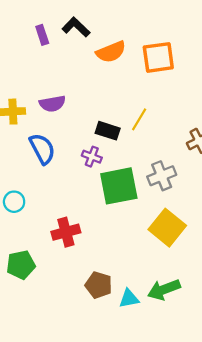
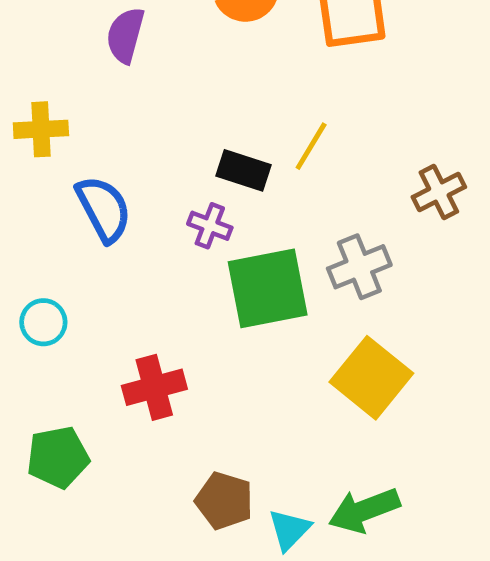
purple semicircle: (52, 104) -> (125, 35), moved, turned 115
cyan triangle: (129, 299) -> (289, 530), turned -35

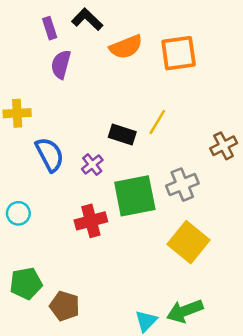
purple cross: (210, 226) -> (92, 165), moved, turned 30
red cross: (154, 387) -> (91, 221), moved
brown pentagon: (224, 501) -> (65, 306), moved

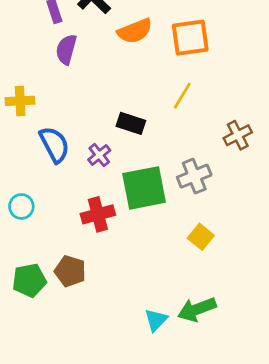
yellow line: (157, 122) -> (182, 96), moved
yellow square: (189, 242) -> (201, 237), size x0.6
brown pentagon: (65, 306) -> (70, 271), moved

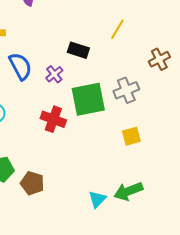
red cross: (98, 214) -> (53, 119), turned 35
yellow square: (201, 237) -> (131, 136), turned 36
brown pentagon: (70, 271) -> (32, 183), moved

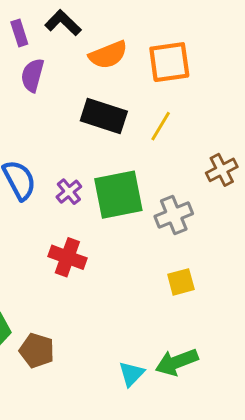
black rectangle: (78, 50) -> (104, 116), moved, size x1.4
green square: (88, 99) -> (118, 195), moved

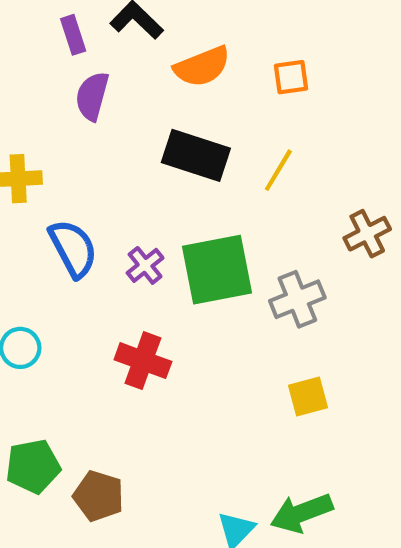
orange square: (169, 62) -> (291, 77), size x0.6

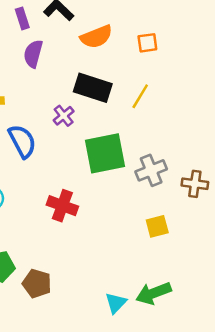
brown cross: (367, 234) -> (195, 184), moved, turned 35
purple cross: (145, 265) -> (64, 116), moved

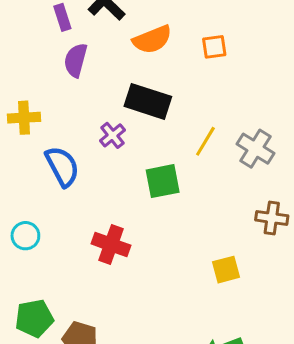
yellow line: (140, 96) -> (205, 141), moved
green square: (105, 153) -> (163, 181), size x0.7
gray cross: (151, 170) -> (256, 149), moved, turned -36

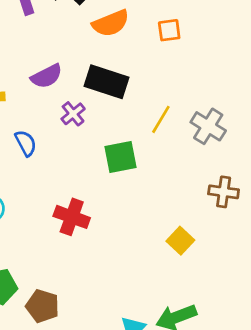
purple semicircle: (76, 60) -> (47, 76), moved, turned -132
blue semicircle: (62, 166) -> (26, 143), size x0.7
yellow square: (226, 270) -> (180, 241), turned -32

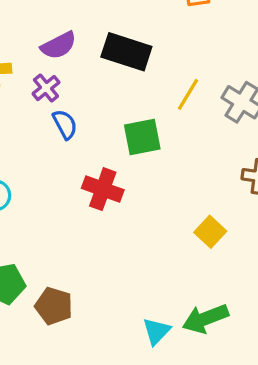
purple cross: (73, 114) -> (46, 88), moved
blue semicircle: (26, 143) -> (65, 124), moved
red cross: (72, 217) -> (103, 189), moved

